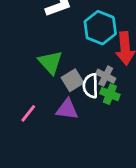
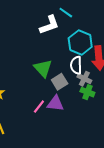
white semicircle: (91, 86) -> (76, 65), moved
pink line: (28, 113) -> (39, 107), moved

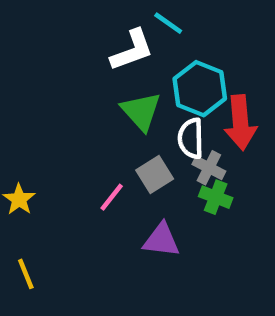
green triangle: (43, 68) -> (141, 111), moved
purple triangle: (55, 103) -> (161, 240), moved
pink line: (39, 107) -> (112, 197), moved

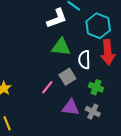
cyan hexagon: (200, 89) -> (98, 26), moved
green triangle: (141, 111) -> (61, 47), turned -42
gray cross: (209, 168) -> (93, 112), moved

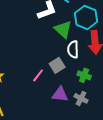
green triangle: (61, 47) -> (63, 29), moved, turned 36

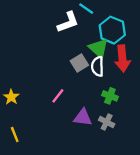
green triangle: (63, 29) -> (99, 48), moved
gray square: (57, 65) -> (79, 63), moved

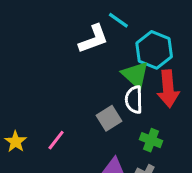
gray square: (79, 63) -> (109, 118), moved
pink line: (58, 96) -> (56, 140), moved

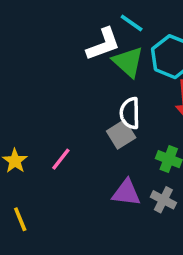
green triangle: (135, 75) -> (128, 62), moved
white semicircle: (134, 100) -> (130, 113), moved

